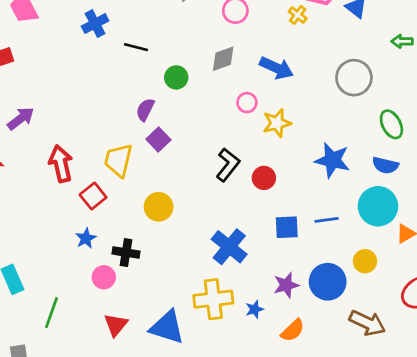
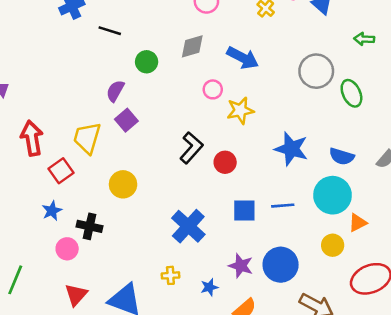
green ellipse: (391, 124) -> (351, 93), moved
yellow circle: (365, 261) -> (333, 245), moved
purple star: (286, 285) -> (241, 266), turned 30
yellow cross: (213, 299) -> (170, 275), size x0.5

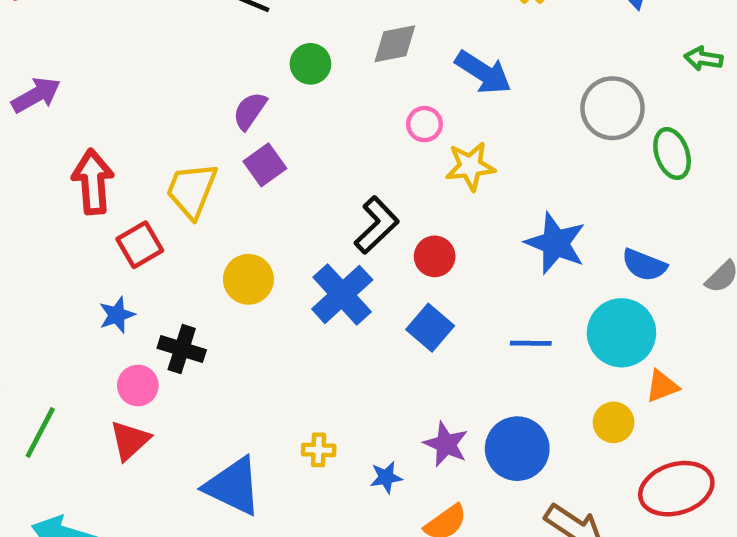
blue square: (244, 210) -> (430, 328), moved, turned 35
blue cross: (188, 226) -> (342, 294), moved
red triangle: (76, 295) -> (130, 440), moved

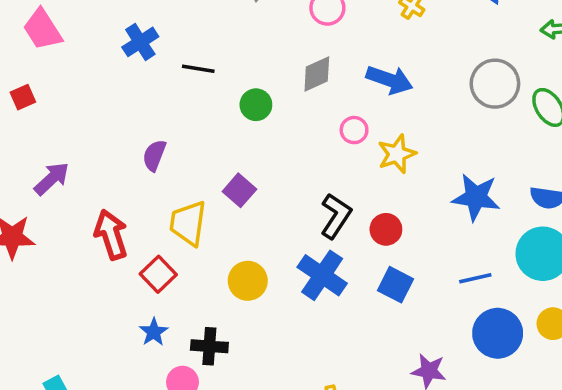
purple semicircle: (250, 111) -> (154, 155), moved
blue circle: (517, 449) -> (498, 333), moved

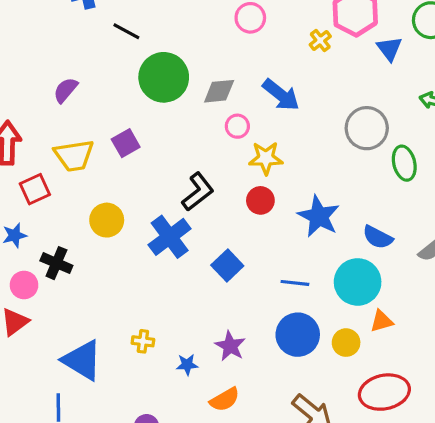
gray diamond: (317, 74) -> (219, 91), moved
green circle: (256, 105) -> (164, 77), size x1.8
yellow trapezoid: (188, 223) -> (74, 155), turned -126
red circle: (386, 229) -> (260, 200), moved

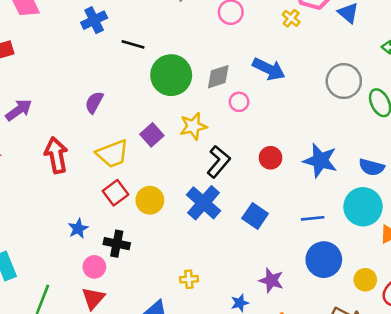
yellow star: (266, 158) -> (193, 126), moved
red square: (35, 189) -> (116, 193), moved
yellow cross: (143, 341) -> (189, 279), moved
yellow circle: (346, 343) -> (365, 280), moved

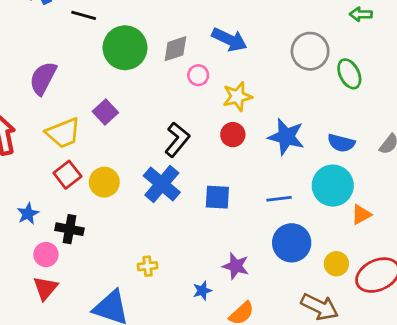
purple semicircle: (94, 102) -> (43, 78), size x1.4
yellow star: (193, 126) -> (237, 96), moved
blue square: (255, 216) -> (217, 197), turned -30

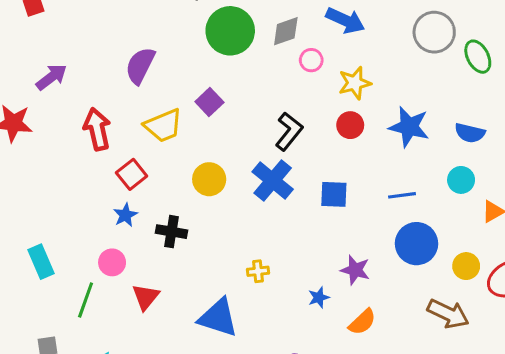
red square: (67, 175) -> (132, 174), moved
cyan circle: (333, 186) -> (461, 180), size x0.6
pink circle: (46, 255) -> (112, 262), moved

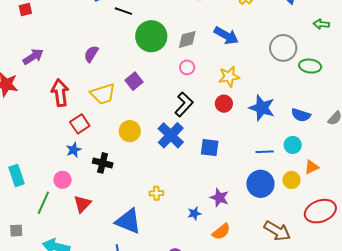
green ellipse: (478, 57) -> (310, 66), turned -60
pink circle: (311, 60) -> (187, 67), moved
purple semicircle: (140, 66) -> (91, 54), size x0.7
blue line: (402, 195) -> (265, 152), moved
yellow circle: (466, 266) -> (292, 180), moved

